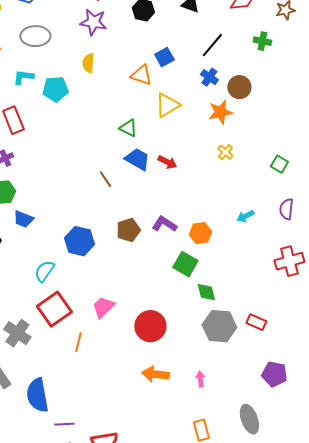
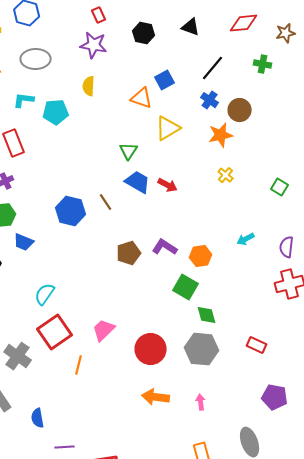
green triangle: (128, 128) -> (129, 151), turned 36
purple semicircle: (286, 209) -> (287, 247), moved
blue hexagon: (79, 241) -> (71, 211), moved
gray hexagon: (219, 326) -> (202, 349), moved
blue semicircle: (37, 395) -> (38, 418), size x0.6

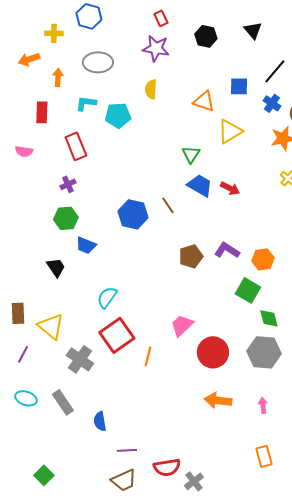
black triangle: (191, 27) -> (253, 30), turned 30
blue square: (165, 80) -> (239, 86), moved, turned 30
pink trapezoid: (104, 330) -> (182, 325), moved
orange line: (79, 365) -> (148, 356), moved

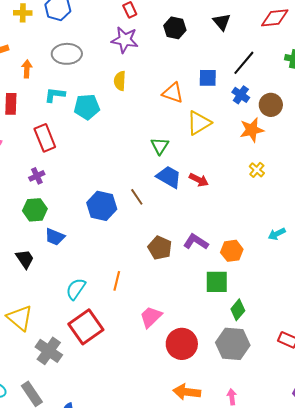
yellow cross: (54, 33) -> (23, 13), moved
brown pentagon: (191, 256) -> (160, 248), turned -30
green square: (248, 290) -> (217, 282), turned -30
green diamond: (269, 318) -> (238, 310), turned 55
orange line: (148, 356) -> (117, 281), moved

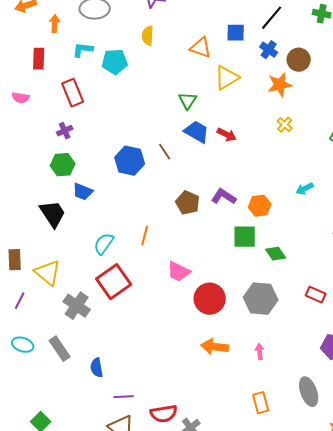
black trapezoid: (25, 259) -> (53, 214), size x1.4
green diamond: (238, 310) -> (276, 254), moved, turned -75
pink trapezoid: (151, 317) -> (179, 272), turned -110

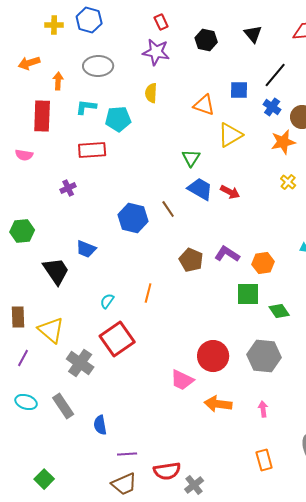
red rectangle: (39, 59) -> (42, 116), size x1.4
red rectangle: (73, 93) -> (92, 150), moved, turned -72
green hexagon: (63, 165) -> (22, 231), moved
cyan semicircle: (104, 244) -> (107, 301), size x0.7
pink trapezoid: (179, 272) -> (182, 380), moved

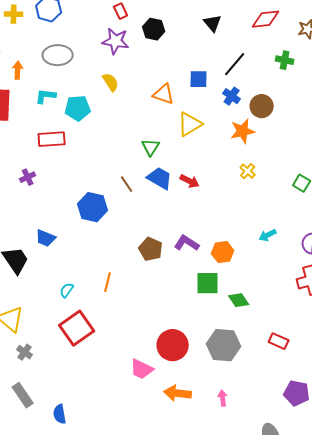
black hexagon: (206, 40) -> (154, 29), moved
yellow semicircle: (151, 93) -> (111, 82), turned 144
brown line: (168, 209) -> (127, 184), moved
gray cross: (80, 363) -> (25, 352), moved, size x0.6

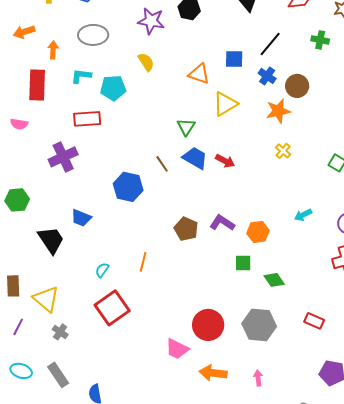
purple cross: (28, 177) -> (63, 157), size x1.8
green square: (208, 283) -> (243, 263), size x0.7

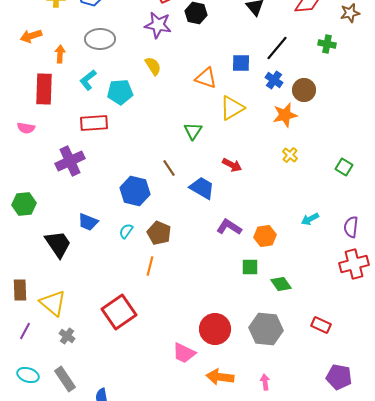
cyan L-shape: (81, 76) -> (88, 80), turned -45
blue trapezoid: (195, 158) -> (202, 188), moved
brown pentagon: (186, 229) -> (159, 233), moved
cyan semicircle: (102, 270) -> (126, 231), moved

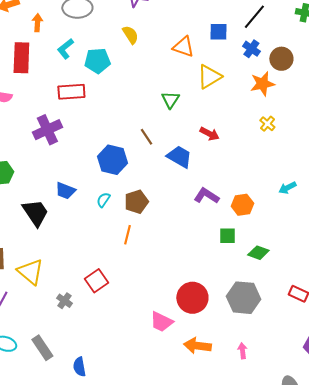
brown pentagon: (159, 233) -> (136, 202), turned 30
green diamond: (281, 284) -> (258, 253), turned -35
red square: (119, 312) -> (96, 281), size x0.7
gray cross: (67, 336) -> (64, 301), moved

